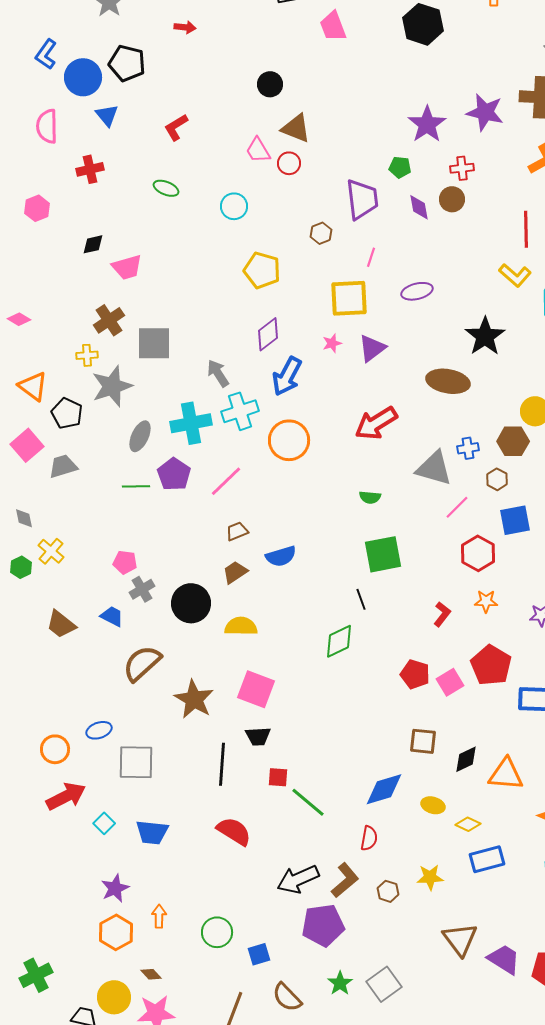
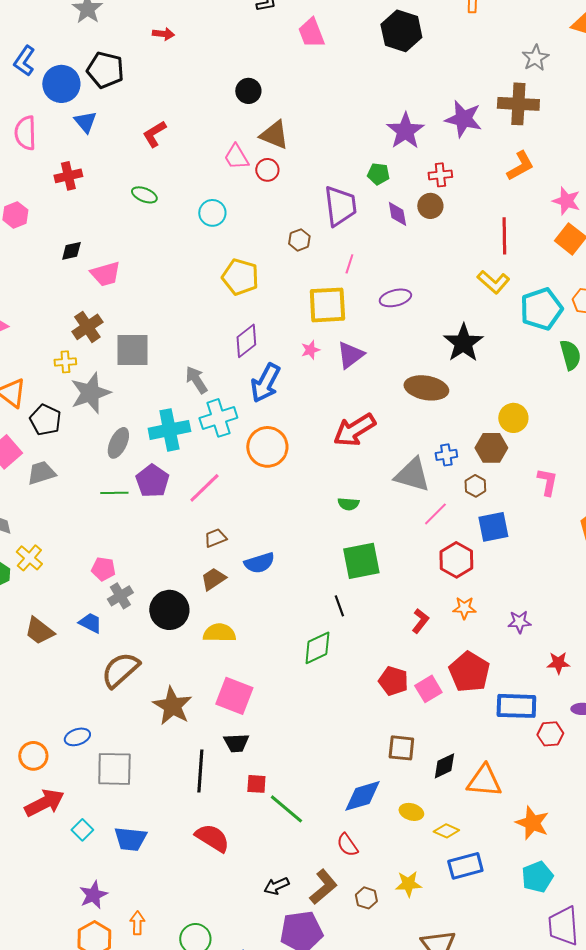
red semicircle: (369, 838) -> (347, 845), turned 135
black arrow: (298, 879) -> (276, 886), size x0.6

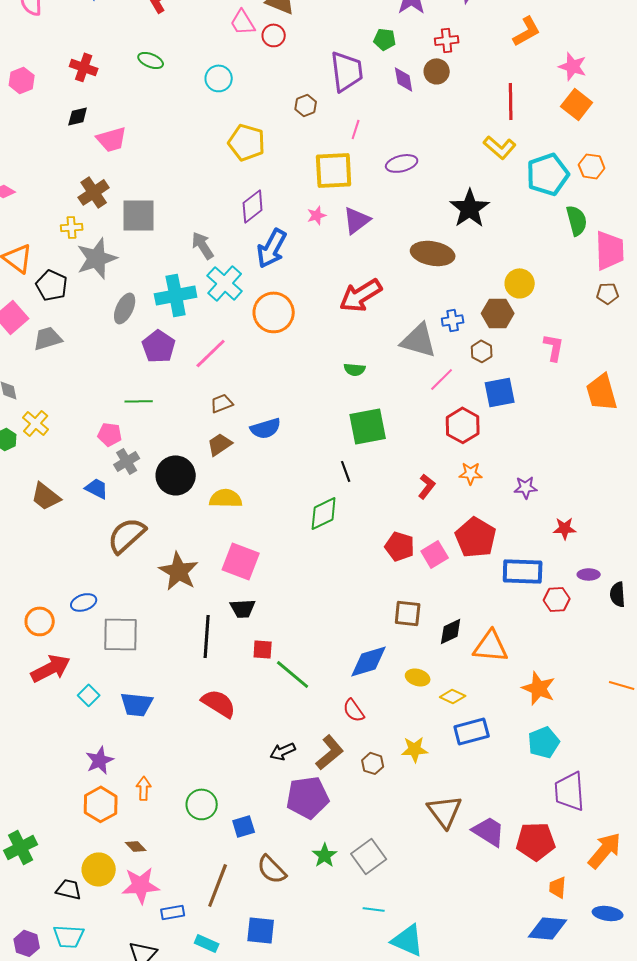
red cross: (68, 176) -> (84, 67), moved, turned 32
cyan cross: (218, 418) -> (225, 283), turned -30
green line: (114, 493) -> (139, 401), moved

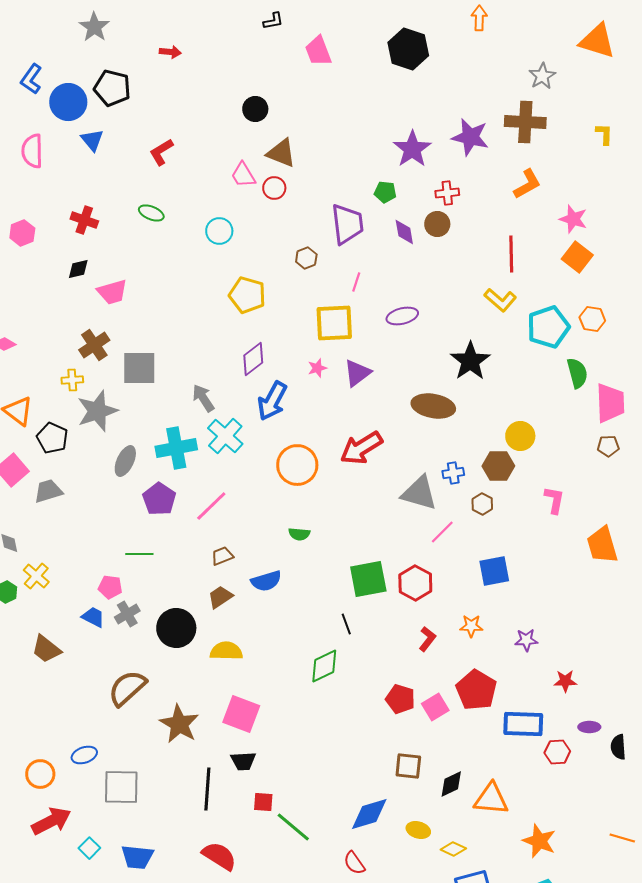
orange circle: (274, 312) -> (297, 465), moved
green semicircle: (355, 369) -> (299, 534), moved
blue square: (500, 392) -> (494, 571), moved
red hexagon: (463, 425) -> (415, 583), moved
blue trapezoid: (97, 488) -> (93, 617), moved

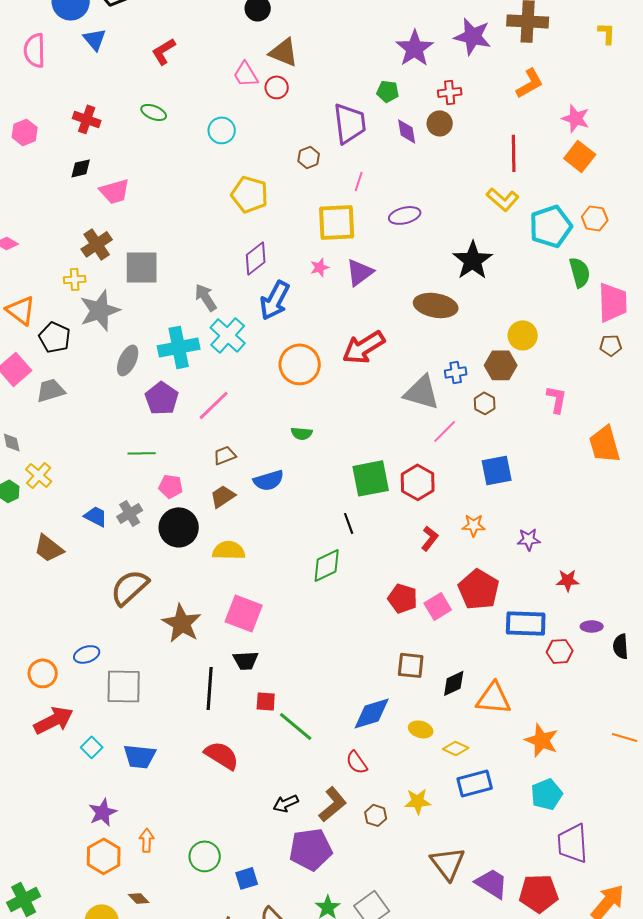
pink pentagon: (110, 587) -> (171, 486), moved

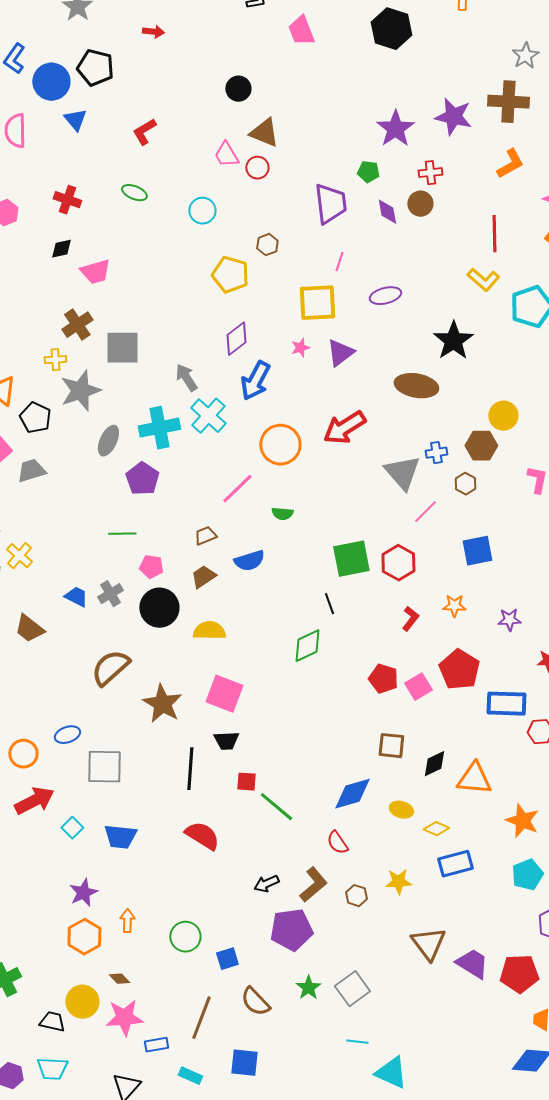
brown hexagon: (309, 157) -> (267, 245), moved
gray triangle: (422, 392) -> (402, 473), turned 33
pink line: (214, 405) -> (237, 489), moved

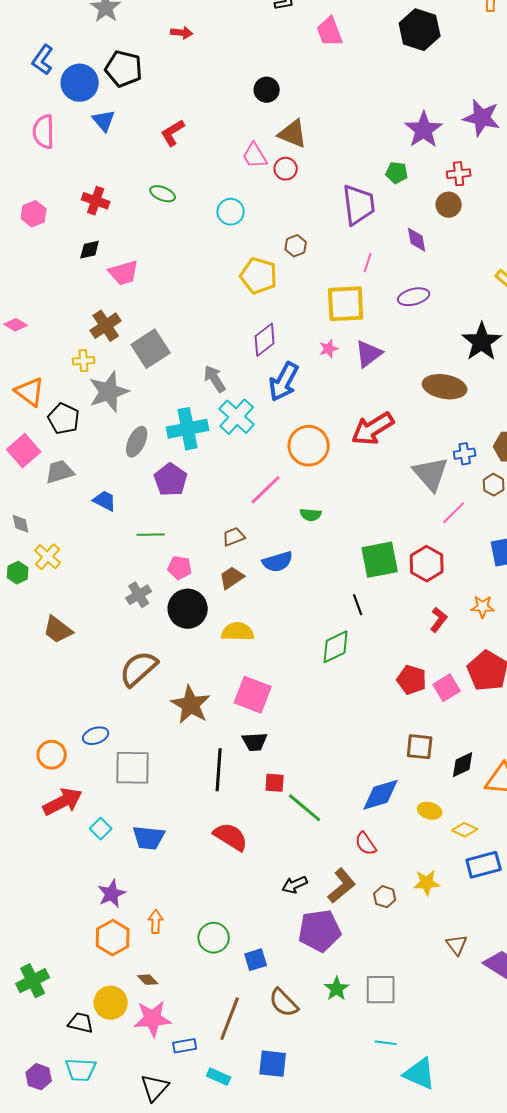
purple diamond: (387, 212) -> (417, 240), moved
gray square: (122, 348) -> (151, 349), turned -33
blue trapezoid: (76, 597) -> (105, 501), moved
brown triangle: (428, 944) -> (457, 945), size x0.6
gray square: (352, 989) -> (381, 990), turned 36

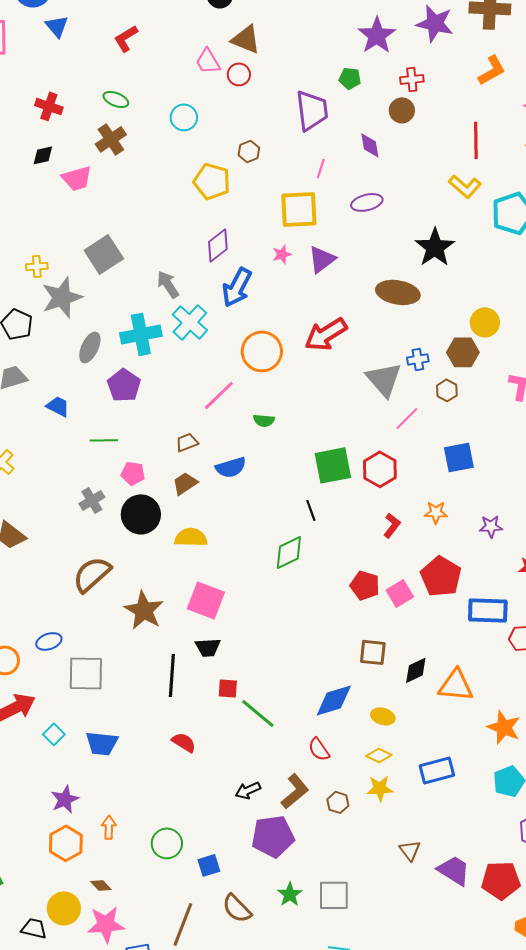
brown cross: (106, 326) -> (111, 139), moved
yellow diamond: (465, 830) -> (379, 755), moved
red semicircle: (231, 837) -> (184, 742), size x0.7

